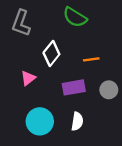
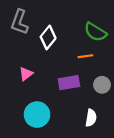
green semicircle: (75, 17) -> (95, 32), moved
white diamond: (51, 54) -> (48, 37), moved
white semicircle: (77, 121) -> (91, 118), moved

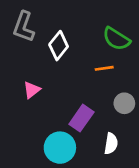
purple rectangle: (69, 83) -> (81, 118), moved, turned -45
cyan circle: (37, 115) -> (60, 148), moved

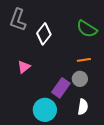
orange line: (104, 68) -> (84, 60), moved
gray circle: (124, 103) -> (80, 79), moved

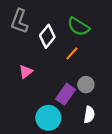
green semicircle: (87, 29) -> (78, 27), moved
orange line: (84, 60) -> (72, 53), moved, turned -40

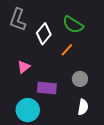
purple rectangle: (66, 94) -> (47, 88), moved, turned 60
cyan circle: (48, 118) -> (28, 110), moved

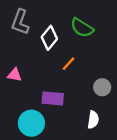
orange line: (67, 50) -> (68, 64), moved
pink triangle: (24, 67) -> (15, 75), moved, turned 48
gray circle: (80, 79) -> (102, 87), moved

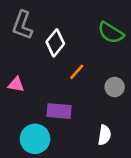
green semicircle: (82, 28) -> (111, 33), moved
gray circle: (102, 87) -> (115, 87), moved

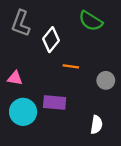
green semicircle: (111, 33) -> (91, 21), moved
orange line: (77, 72) -> (71, 66), turned 56
cyan circle: (35, 139) -> (23, 112), moved

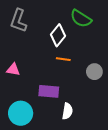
white diamond: (51, 40) -> (58, 35), moved
cyan circle: (23, 112) -> (21, 113), moved
white semicircle: (96, 125) -> (67, 111), moved

